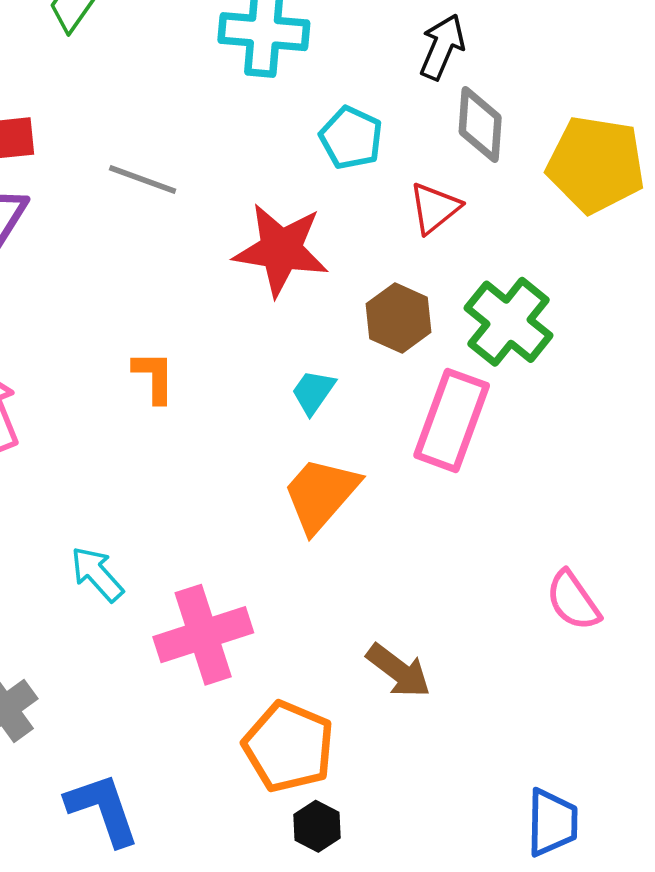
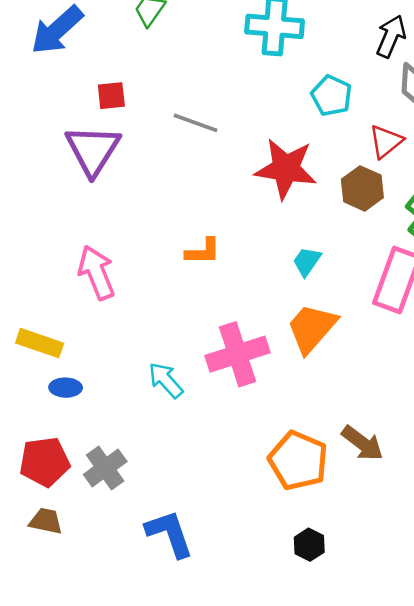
brown hexagon: (399, 318) -> (362, 188), moved
orange L-shape: (154, 377) -> (203, 252), turned 90
pink cross: (203, 635) -> (238, 354), moved
orange pentagon: (289, 747) -> (298, 461), moved

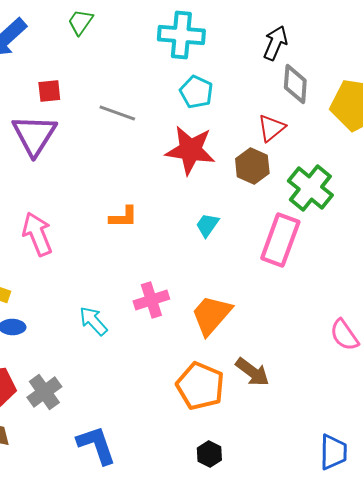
cyan pentagon: (332, 96) -> (196, 92), moved
orange trapezoid: (312, 328) -> (211, 315), moved
pink cross: (238, 354) -> (151, 300), size x0.7

